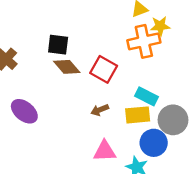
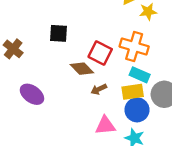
orange cross: (144, 41) -> (134, 47), moved, turned 32
brown diamond: (67, 67) -> (82, 69), moved
blue circle: (154, 143) -> (137, 110), moved

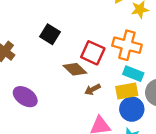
black square: (59, 33) -> (50, 34), turned 30

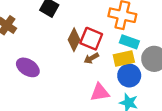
red square: (93, 53) -> (91, 39), moved
brown diamond: (75, 69) -> (74, 40), turned 75

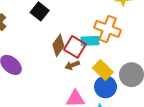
cyan rectangle: (129, 42) -> (90, 41), moved, turned -30
yellow rectangle: (124, 58) -> (103, 70), turned 48

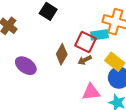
brown diamond: (58, 45) -> (62, 54), moved

